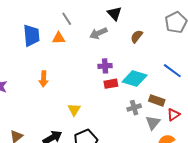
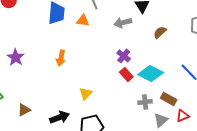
purple cross: (105, 66) -> (124, 56), turned 32
red rectangle: (111, 84) -> (126, 74), turned 48

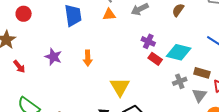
orange triangle: (83, 21) -> (109, 15), moved
purple star: (16, 57) -> (53, 57), moved
yellow triangle: (86, 93) -> (120, 87), size x1.5

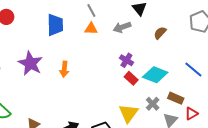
purple star: (53, 57) -> (30, 63), size x1.4
gray cross: (180, 81) -> (153, 104), turned -32
yellow triangle: (120, 87) -> (128, 113), moved

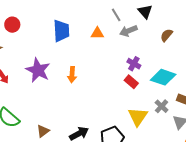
gray line: (91, 11) -> (116, 15), moved
red rectangle: (131, 78) -> (131, 82), moved

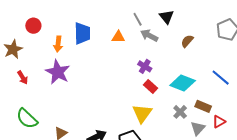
gray arrow: (128, 31) -> (149, 35), turned 48
purple cross: (134, 64) -> (145, 66), moved
orange arrow: (72, 75) -> (58, 44), moved
yellow triangle: (138, 117) -> (142, 113), moved

